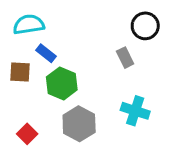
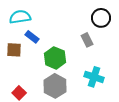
green hexagon: (62, 83) -> (55, 58), moved

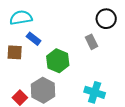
cyan cross: (94, 77) -> (95, 92), moved
gray hexagon: (55, 86) -> (43, 90), moved

